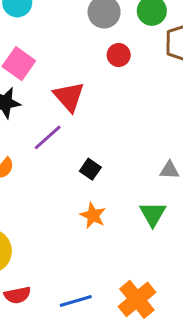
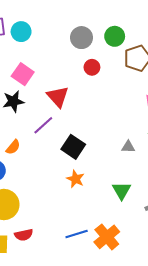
black square: (90, 169) -> (73, 147), size x1.6
green triangle: (153, 214) -> (122, 191), moved
blue line: (76, 301) -> (77, 234), moved

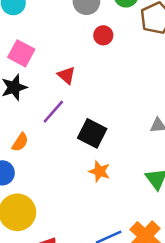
red triangle: (58, 97) -> (67, 75), size x0.7

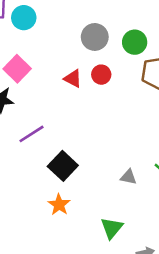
red triangle: (67, 75) -> (73, 78), moved, turned -30

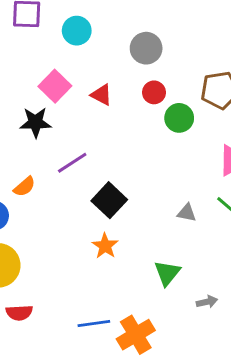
cyan circle: (24, 18) -> (77, 31), moved
green circle: (135, 42) -> (179, 118), moved
red triangle: (73, 78) -> (102, 95), moved

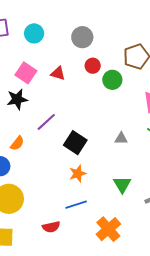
gray triangle: (187, 213) -> (121, 138), moved
orange star: (105, 246) -> (78, 174), turned 30
red semicircle: (19, 313) -> (51, 227), moved
blue line: (94, 323) -> (76, 205), moved

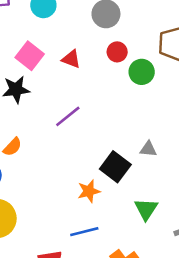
purple line: (46, 122) -> (68, 116), moved
black square: (75, 143) -> (115, 167), moved

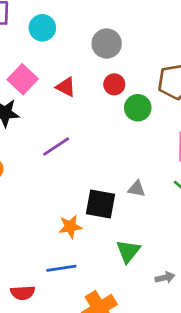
black square: (115, 167) -> (100, 204), turned -32

